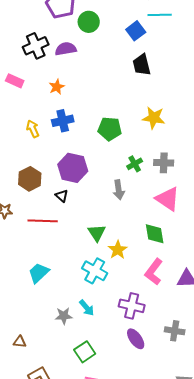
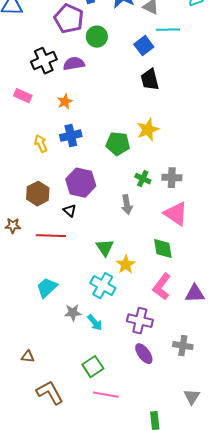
yellow star: (154, 118) -> (148, 130), moved, turned -30
green cross: (135, 164) -> (143, 179), turned -35
gray star: (64, 316) -> (73, 313), moved

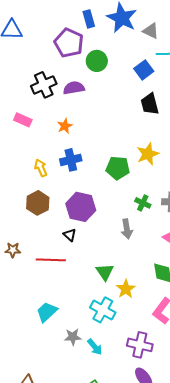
brown hexagon: (38, 194) -> (38, 203), moved

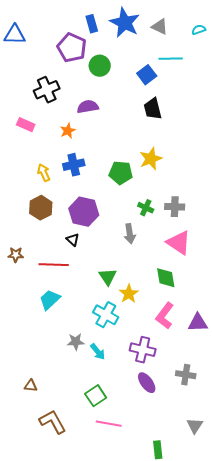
gray triangle: (151, 31) -> (160, 27), moved
purple semicircle: (74, 88) -> (88, 107), moved
cyan trapezoid: (47, 312) -> (50, 300), moved

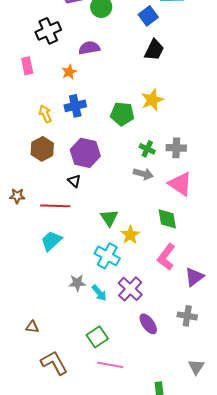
black trapezoid: (153, 109) -> (154, 50), turned -140
pink rectangle: (26, 125) -> (27, 66), turned 54
gray arrow: (130, 234) -> (143, 174), moved, turned -66
purple triangle: (198, 323) -> (194, 277), moved, turned -35
purple cross: (143, 350) -> (130, 289), moved, turned 30

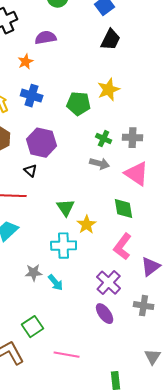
blue cross: (75, 106) -> (32, 96), turned 30
cyan cross: (107, 256) -> (64, 246), turned -30
purple cross: (130, 289) -> (109, 283), moved
green square: (97, 337) -> (33, 327), moved

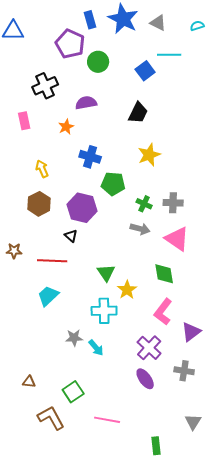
black trapezoid: (111, 40) -> (138, 113), moved
blue cross: (32, 96) -> (90, 157), moved
green pentagon: (79, 104) -> (113, 184), moved

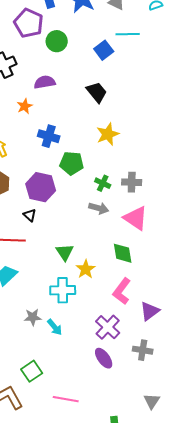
black trapezoid: (138, 113) -> (97, 92), turned -65

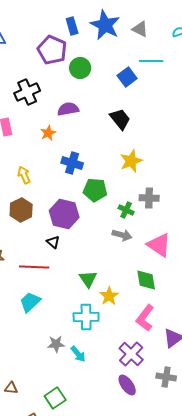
gray cross: (132, 182) -> (149, 198), moved

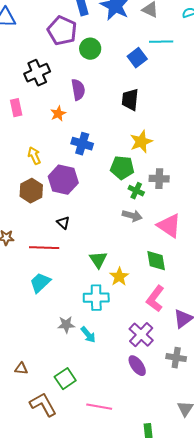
purple semicircle: (68, 109) -> (78, 90), turned 90
black trapezoid: (120, 119) -> (130, 100), turned -135
green pentagon: (95, 190) -> (122, 168), moved
purple hexagon: (64, 214) -> (63, 180), moved

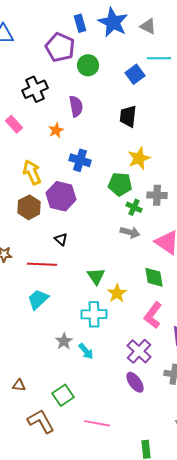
pink rectangle: (16, 108) -> (14, 124), turned -30
yellow arrow: (34, 156) -> (32, 172), size x1.4
gray star: (66, 325) -> (64, 341), turned -30

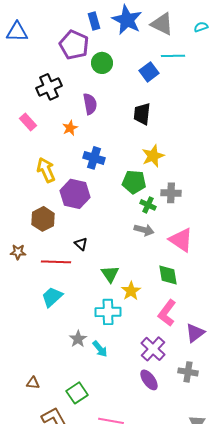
gray triangle: (148, 26) -> (162, 24), size x1.4
brown hexagon: (29, 207) -> (43, 219), moved
black triangle: (61, 239) -> (81, 244), moved

